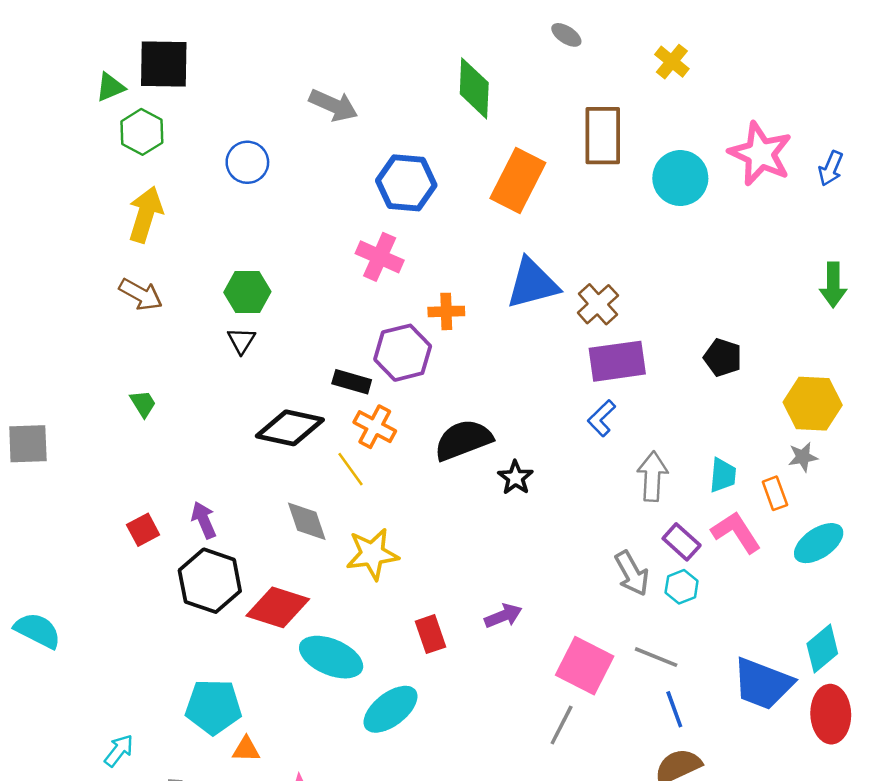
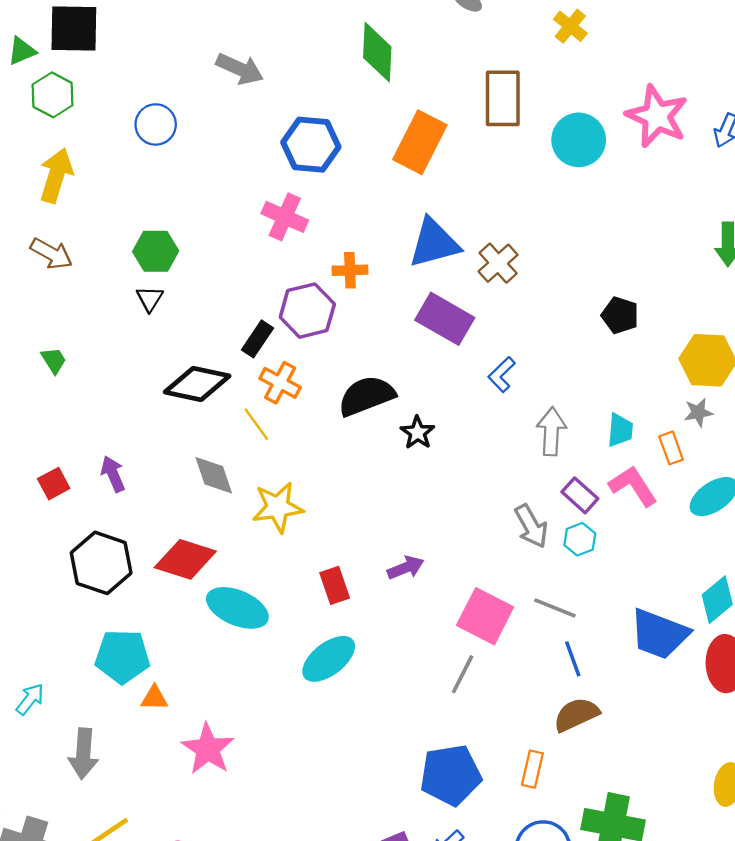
purple rectangle: (617, 361) -> (445, 319), moved, turned 38
black rectangle: (352, 382) -> (258, 339), turned -72
black hexagon: (210, 581) -> (101, 563), moved
cyan ellipse: (391, 709) -> (329, 659), moved

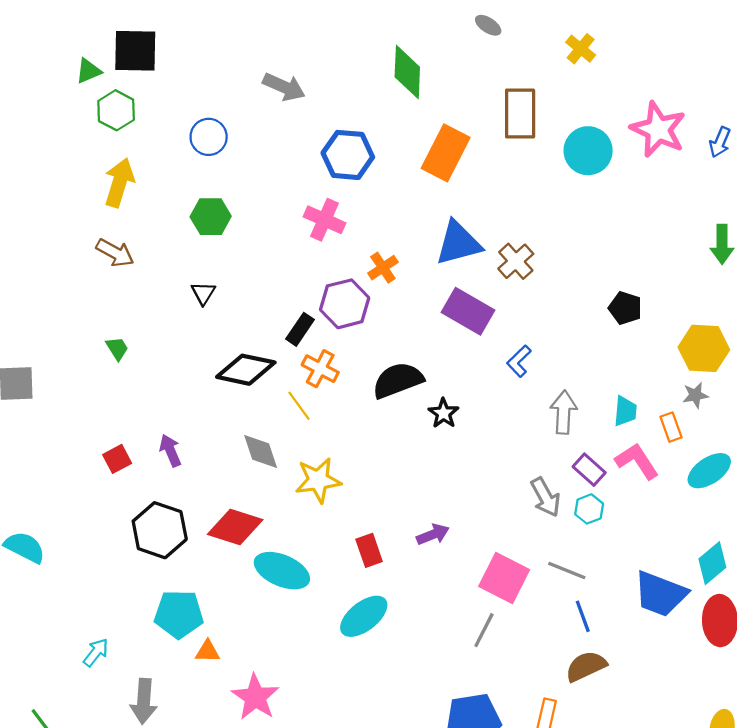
green hexagon: (156, 251) -> (211, 217), moved
orange cross: (350, 270) -> (383, 268), turned -32

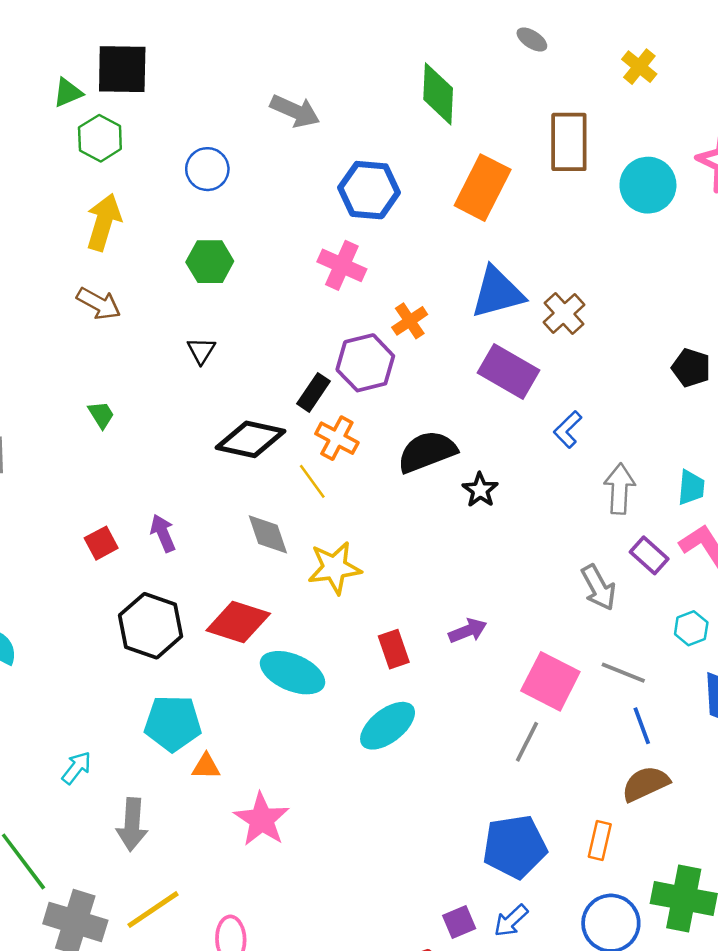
cyan hexagon: (589, 509) -> (691, 628), moved

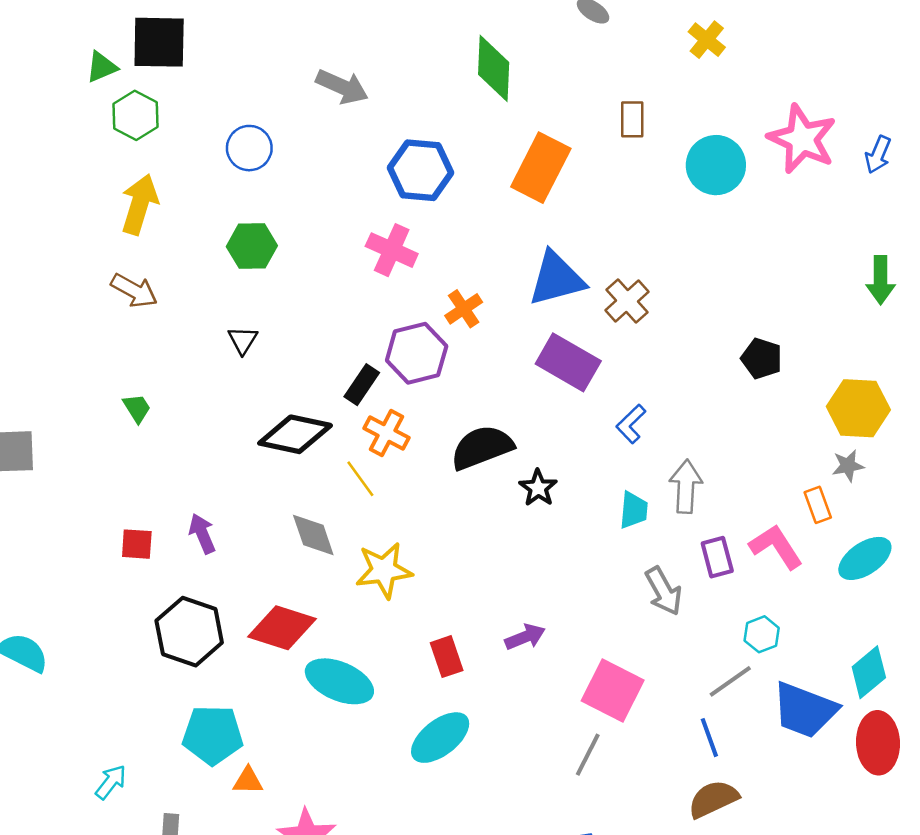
brown rectangle: (569, 142) -> (632, 119), size x0.6
cyan trapezoid: (691, 488) -> (634, 510), moved
red square: (101, 543) -> (137, 544), turned 32
purple rectangle: (649, 555) -> (717, 557), turned 33
gray line: (623, 673) -> (730, 681), moved, turned -57

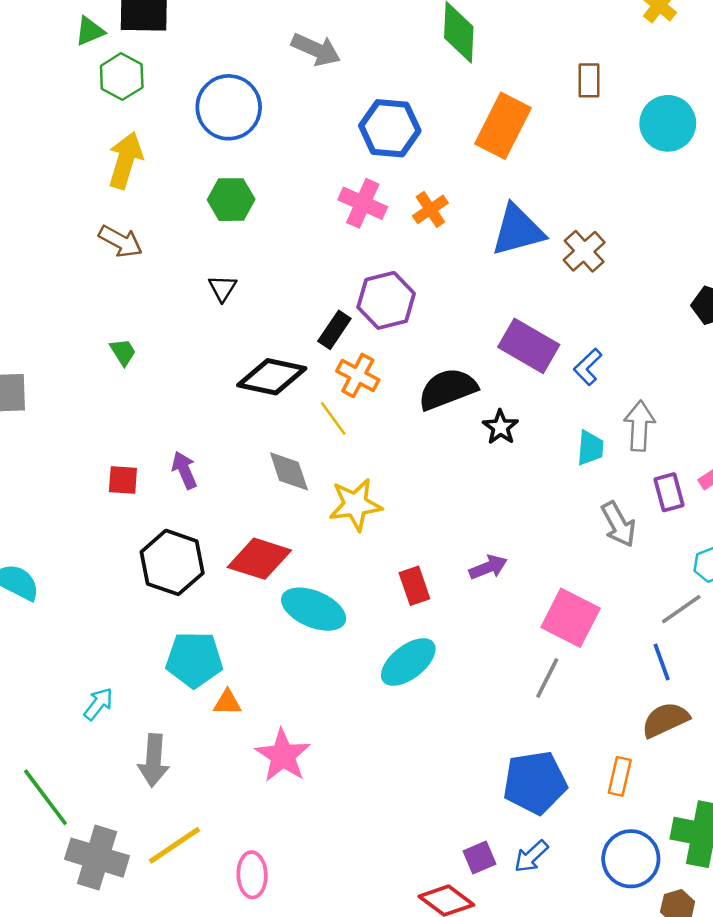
blue circle: (249, 148) -> (229, 107), size x1.5
orange cross: (464, 309) -> (430, 209), moved
purple rectangle: (568, 362) -> (529, 346), moved

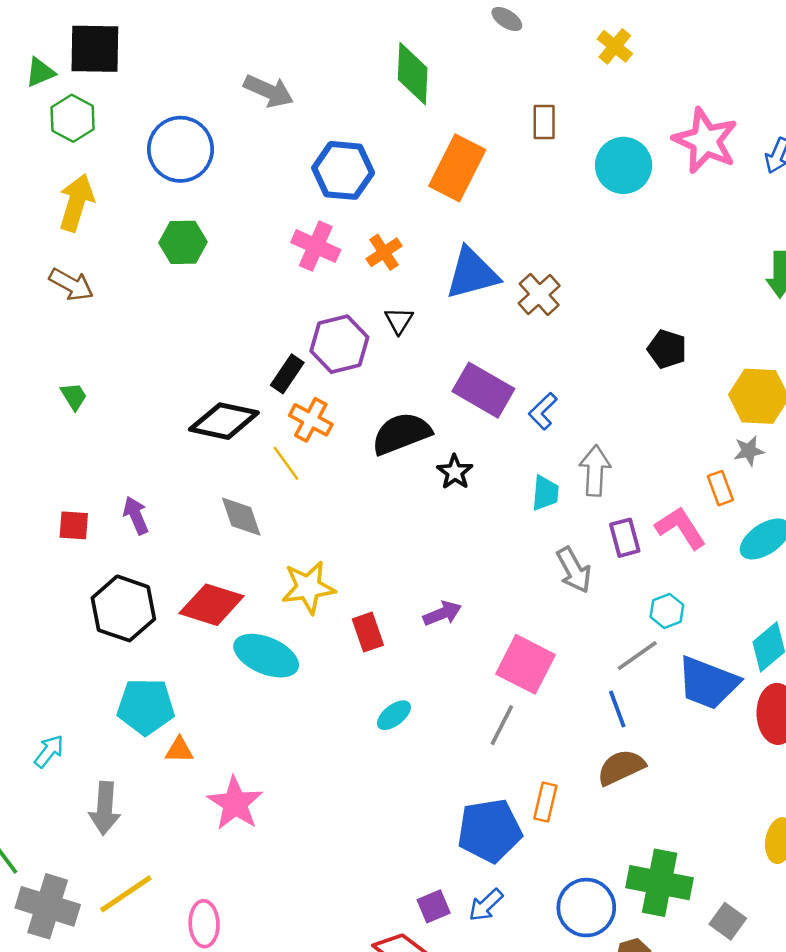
black triangle: (223, 288) -> (399, 321), moved
yellow star: (355, 505) -> (308, 587), moved
cyan ellipse: (408, 662) -> (394, 715), moved, size x0.6
orange rectangle: (620, 776) -> (545, 802), moved

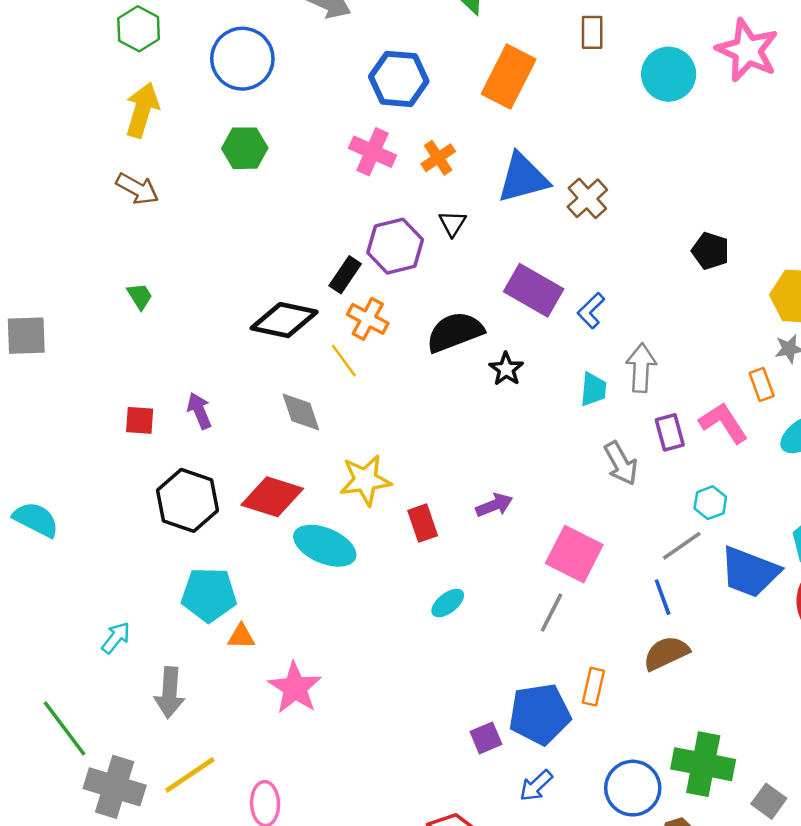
purple square: (434, 906) -> (486, 738), moved

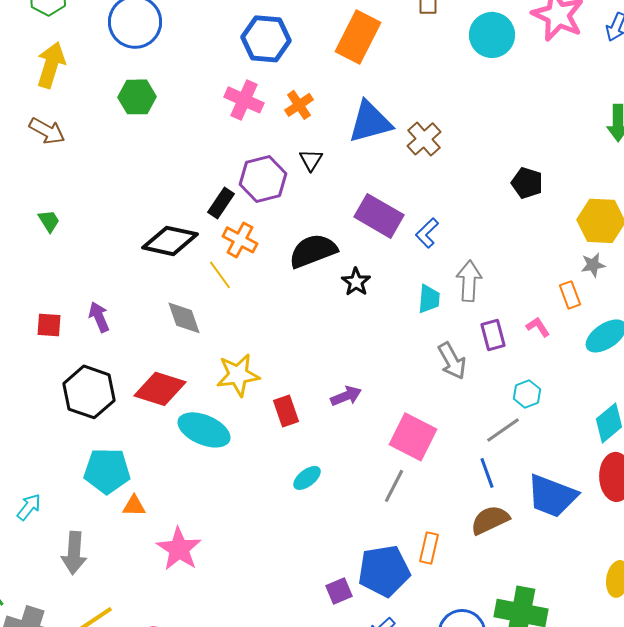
pink L-shape: (723, 423) -> (538, 327), size x0.6
blue trapezoid: (750, 572) -> (552, 496), moved

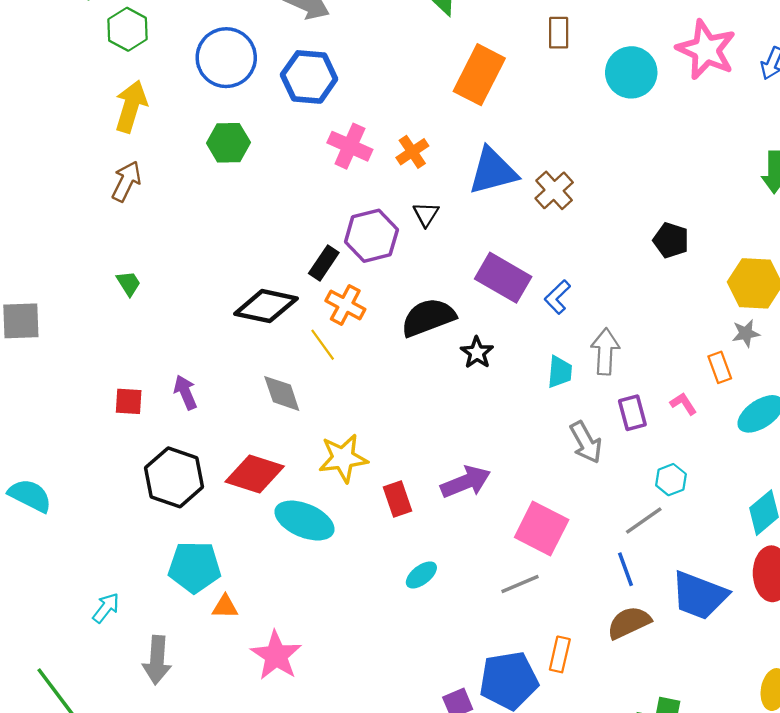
blue hexagon: (266, 39) -> (309, 77), moved
brown arrow: (47, 131) -> (126, 181), turned -93
purple arrow: (346, 396) -> (466, 482), size x1.4
gray line: (394, 486) -> (520, 584), turned 40

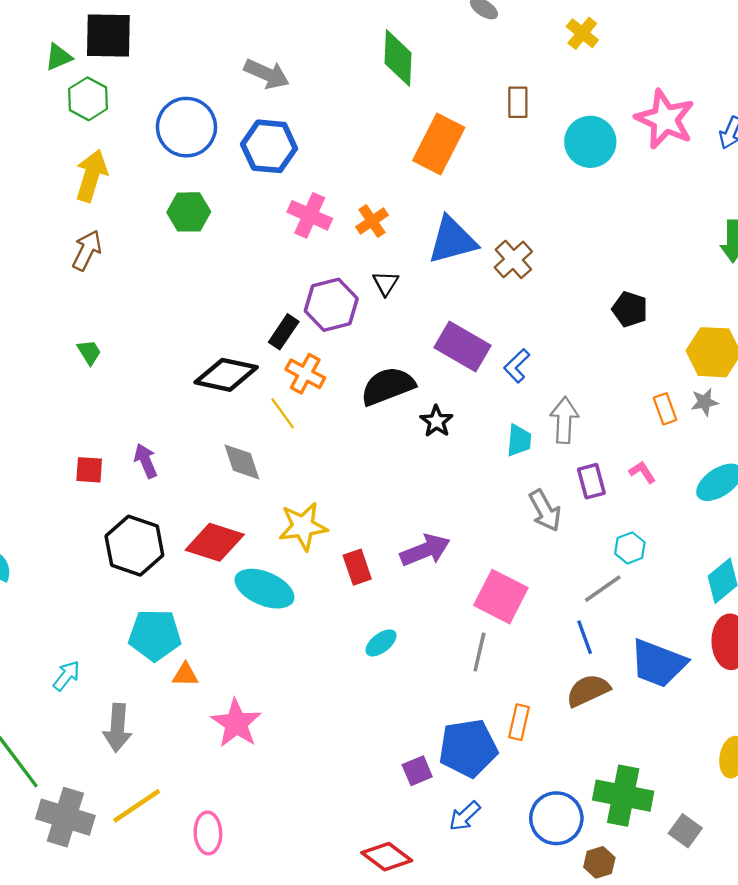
orange rectangle: (720, 367) -> (665, 409), moved
gray line: (520, 584) -> (479, 652), turned -54

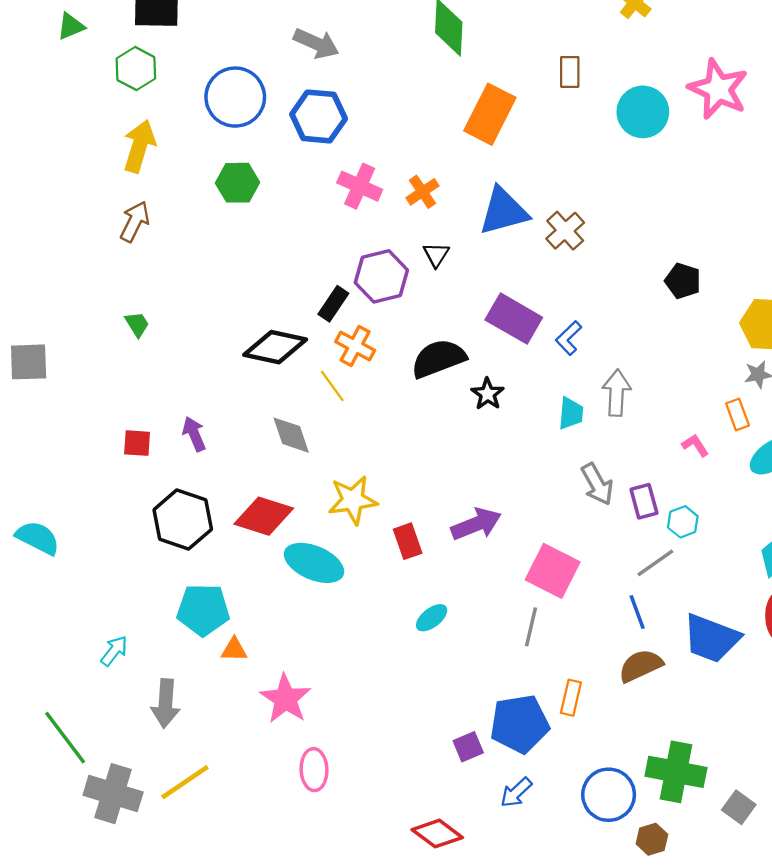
green triangle: (59, 57) -> (71, 26), moved
orange rectangle: (665, 409) -> (738, 414), moved
purple rectangle: (591, 481) -> (644, 501), moved
pink ellipse: (208, 833) -> (314, 770), moved

